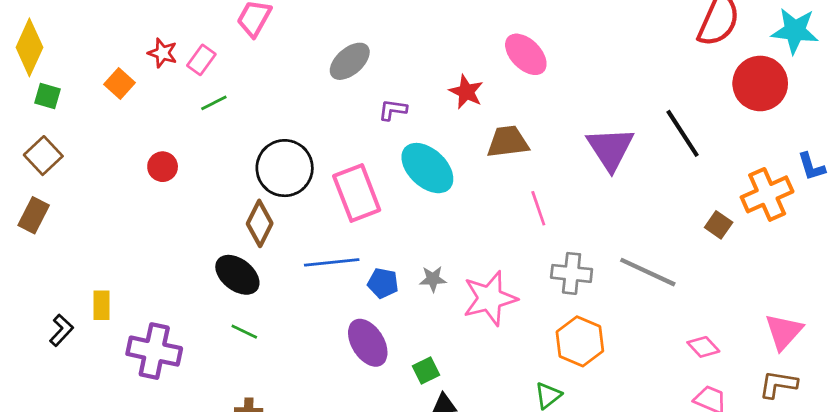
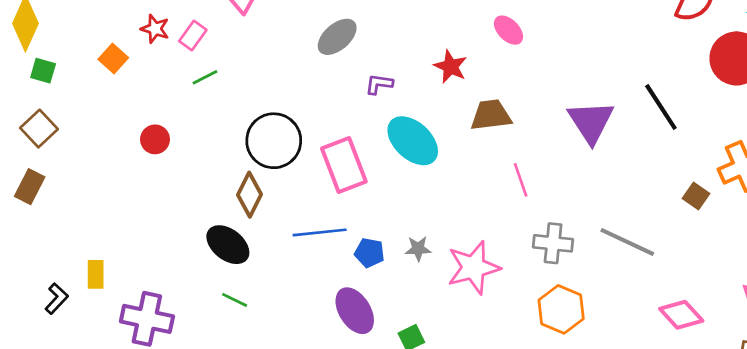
pink ellipse: (526, 54) -> (509, 30), size x0.7
pink diamond: (703, 347) -> (681, 315), size x1.4

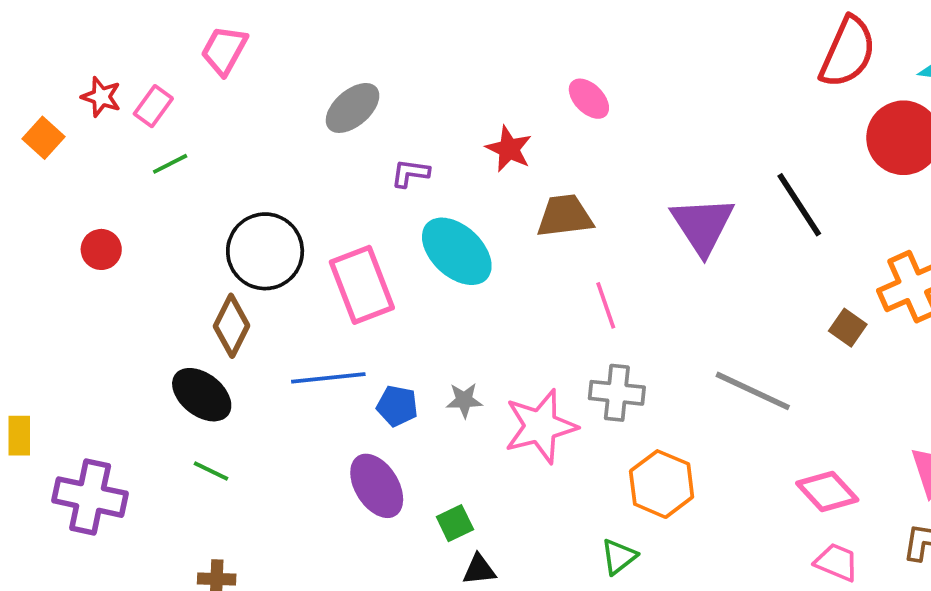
gray cross: (553, 243) -> (617, 393), moved

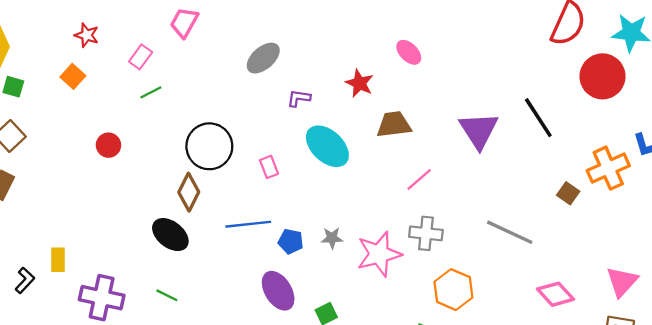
red star: (101, 97) -> (87, 35), moved
pink rectangle: (362, 285) -> (269, 167), size x0.5
pink line: (606, 305) -> (419, 180), turned 68
green line: (211, 471) -> (167, 295), moved

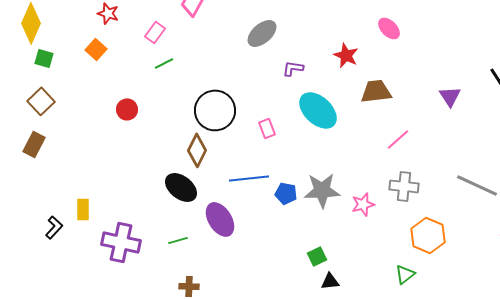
purple triangle: (479, 130) -> (450, 96), size x0.6
gray star: (332, 238) -> (322, 190), size x1.8
pink star: (379, 254) -> (363, 204), size x0.6
purple ellipse: (278, 291) -> (220, 219), moved
green line: (167, 295) -> (178, 240), turned -42

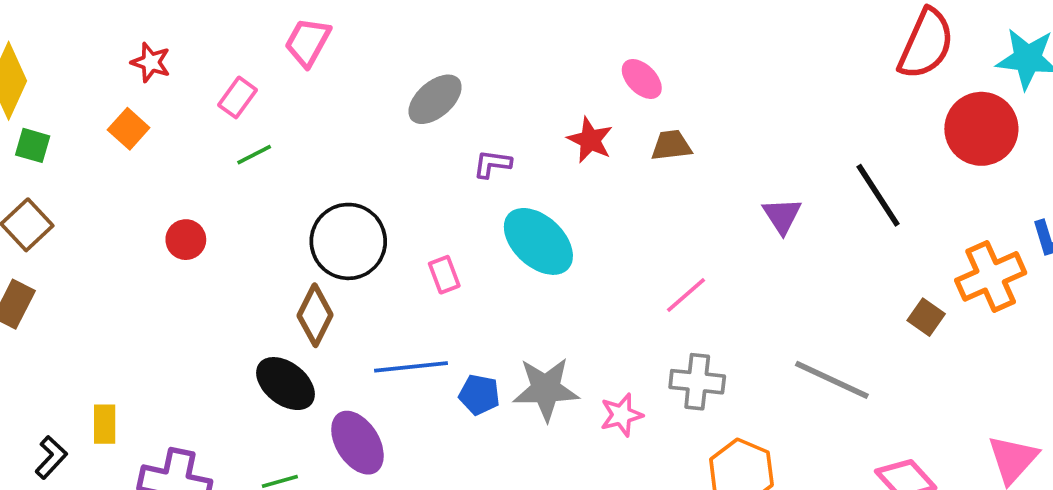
pink ellipse: (389, 28) -> (642, 79), moved
brown trapezoid: (376, 91) -> (671, 145), moved, size x0.7

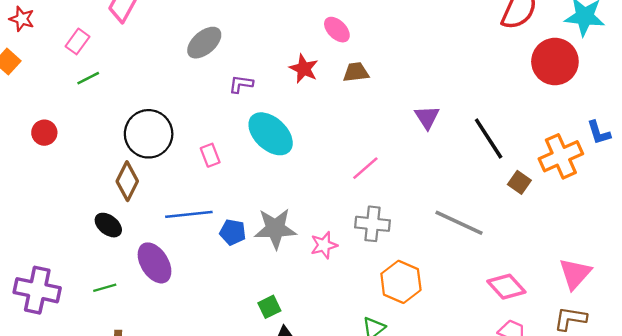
black line: (878, 195) -> (489, 139), moved
black ellipse: (285, 384) -> (108, 225), size x0.7

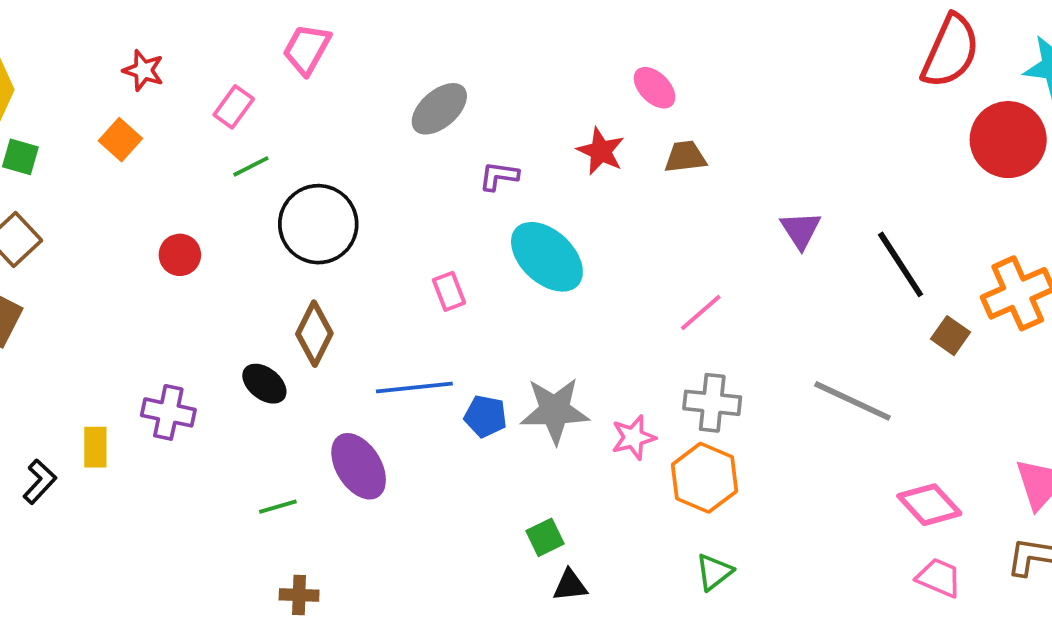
black circle: (149, 134) -> (318, 224), moved
black ellipse: (108, 225) -> (264, 384), moved
orange hexagon: (401, 282) -> (705, 478), moved
purple cross: (37, 290) -> (168, 412), moved, size x0.7

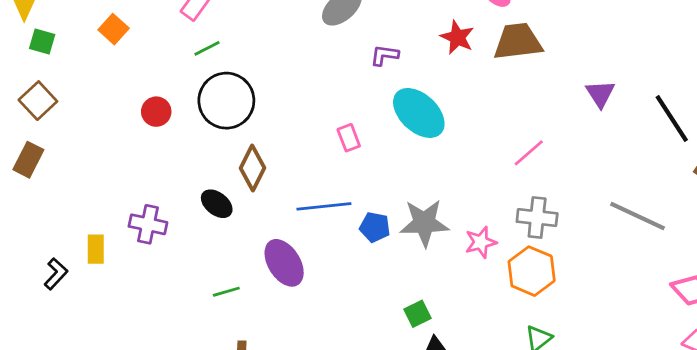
brown trapezoid: (685, 157) -> (518, 41), size x1.6
black circle: (318, 224) -> (226, 101), moved

